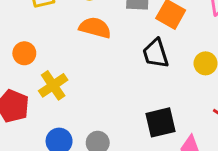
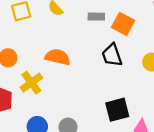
orange semicircle: (95, 28) -> (58, 57), moved

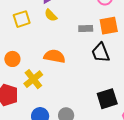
gray rectangle: (96, 17) -> (86, 29), moved
orange square: (123, 24) -> (109, 26), turned -36

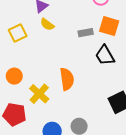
orange square: (109, 26) -> (109, 26), turned 36
orange semicircle: (54, 56) -> (67, 79), moved, turned 80

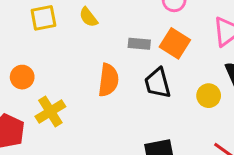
orange semicircle: (67, 79) -> (108, 80), moved

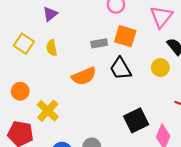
yellow semicircle: (88, 17) -> (52, 48), moved, turned 42
yellow square: (43, 18) -> (24, 44), turned -30
orange semicircle: (108, 80) -> (84, 76), turned 75

